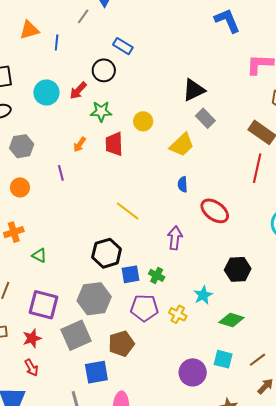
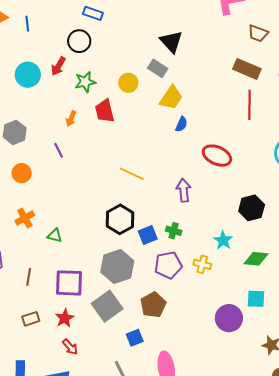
black triangle: (194, 90) -> (171, 42), turned -35
gray rectangle: (205, 118) -> (158, 68), moved
blue semicircle: (183, 184) -> (181, 124), moved, turned -140
blue square: (96, 372) -> (135, 338), size x0.7

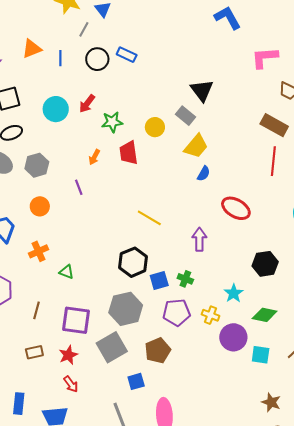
black circle: (79, 41) -> (97, 59), moved
purple circle: (229, 318) -> (233, 337), moved

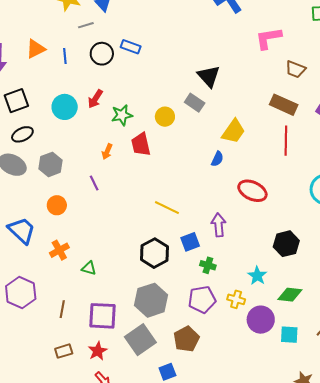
gray line: (84, 29) -> (86, 25), turned 49
yellow trapezoid: (196, 146) -> (233, 131), moved
blue square: (159, 281) -> (190, 242), moved

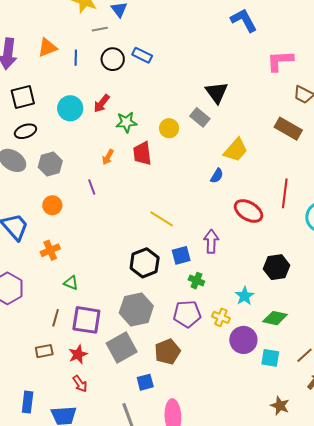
red line: (286, 141) -> (285, 193), moved
green triangle: (89, 268) -> (71, 283), moved
brown line: (62, 309) -> (56, 318), moved

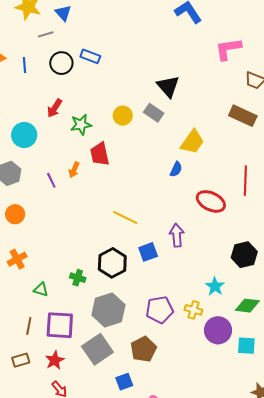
cyan circle: (70, 108) -> (24, 135), moved
yellow circle: (169, 128) -> (123, 116), moved
orange arrow: (108, 157) -> (74, 170), moved
purple line: (92, 187) -> (51, 180), moved
green cross: (196, 281) -> (78, 278), moved

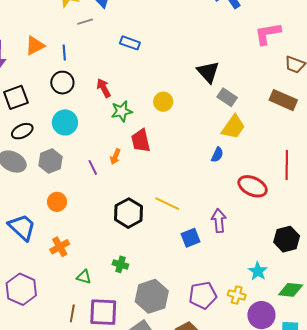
black circle: (61, 63) -> (62, 83), moved
red arrow: (55, 108) -> (104, 88), moved, turned 120
gray rectangle: (154, 113) -> (227, 97), moved
black hexagon: (112, 263) -> (128, 213), moved

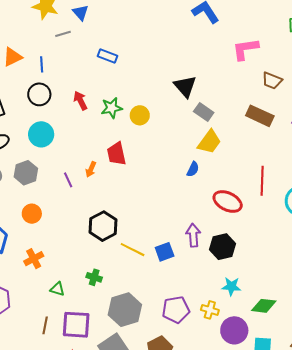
green star: (122, 111) -> (112, 108), moved
yellow line: (167, 204) -> (133, 250), moved
black hexagon: (287, 239) -> (223, 247), moved
cyan star: (258, 271) -> (231, 286), turned -30

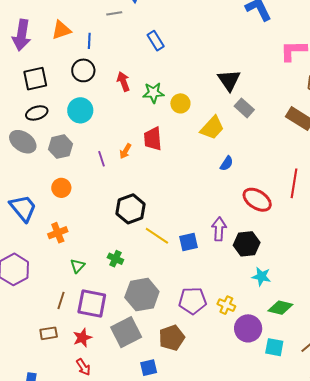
blue rectangle: (107, 56) -> (156, 41), turned 30
yellow trapezoid: (209, 142) -> (212, 128), moved
cyan star: (231, 286) -> (261, 277), moved
green triangle: (57, 289) -> (78, 266), turned 49

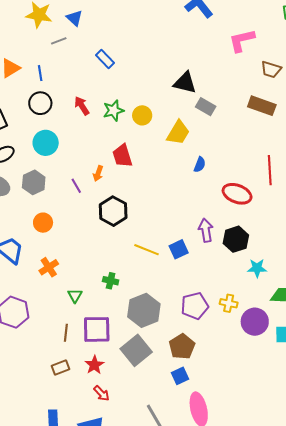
black triangle: (229, 80) -> (185, 83), turned -30
black hexagon: (131, 209) -> (113, 211), moved
blue square: (149, 368) -> (180, 376), moved

